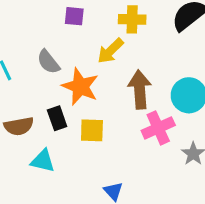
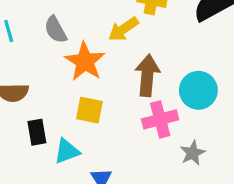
black rectangle: (57, 118) -> (37, 132), moved
cyan triangle: (43, 161) -> (67, 151), moved, turned -44

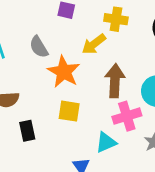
cyan triangle: (67, 151) -> (106, 142), moved

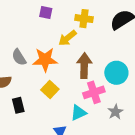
gray semicircle: (39, 47) -> (19, 57), moved
orange star: (64, 72) -> (45, 60), turned -30
yellow square: (69, 111) -> (50, 89), turned 36

